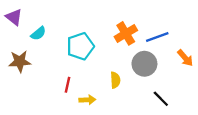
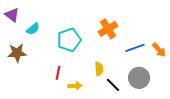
blue line: (157, 37) -> (135, 48), moved
gray circle: (144, 64) -> (139, 78), moved
black line: (161, 99) -> (113, 85), moved

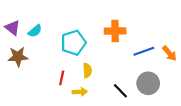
purple triangle: (12, 15) -> (13, 28), moved
orange cross: (108, 29) -> (115, 31), turned 30
yellow semicircle: (99, 69) -> (87, 70), moved

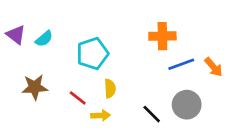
orange cross: (115, 31) -> (162, 36), moved
brown star: (18, 57) -> (35, 87), moved
red line: (62, 78) -> (78, 98), turned -64

